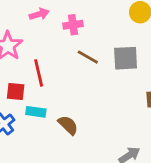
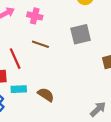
pink cross: (73, 25) -> (35, 16), turned 32
brown line: (88, 57) -> (40, 44), moved

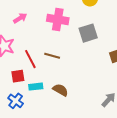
pink cross: (35, 16) -> (58, 19), moved, size x1.5
brown line: (40, 44) -> (52, 56), moved

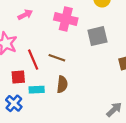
brown semicircle: (60, 90) -> (62, 84), moved, turned 63

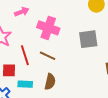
pink cross: (66, 19) -> (48, 28), moved

